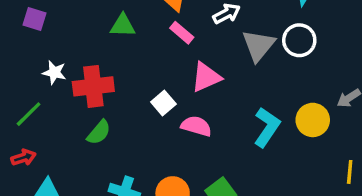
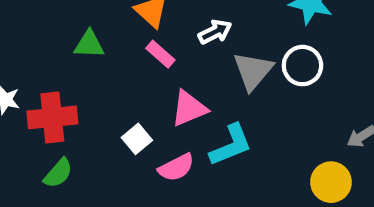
yellow circle: (313, 120) -> (331, 182), moved
pink semicircle: (196, 126) -> (176, 167), turned 136
cyan L-shape: (267, 127) -> (231, 145), moved, turned 33

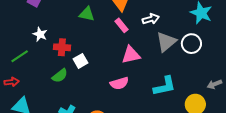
red cross: (52, 117) -> (62, 47), size x0.7
white square: (137, 139) -> (81, 61), moved
cyan L-shape: (231, 145) -> (165, 86), moved

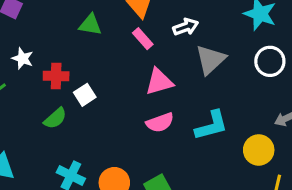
white circle: (191, 44) -> (270, 61), moved
pink semicircle: (119, 83) -> (160, 123), moved

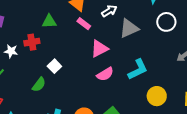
gray triangle: (210, 60) -> (129, 28), turned 30
red cross: (56, 76) -> (32, 42), moved
yellow circle: (259, 150) -> (157, 96), moved

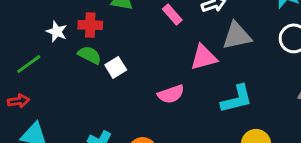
pink triangle: (99, 49) -> (204, 57), moved
pink semicircle: (105, 74) -> (171, 94), moved
green semicircle: (39, 85) -> (90, 55), moved, turned -112

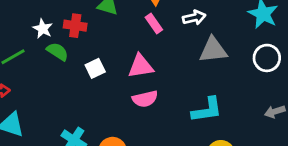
green semicircle: (90, 55) -> (58, 52), moved
pink triangle: (204, 57) -> (141, 66), moved

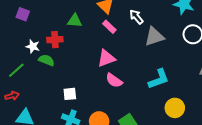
white arrow: (194, 18) -> (136, 17), turned -105
white square: (95, 68) -> (70, 94), moved, turned 32
pink semicircle: (145, 99) -> (114, 80), turned 60

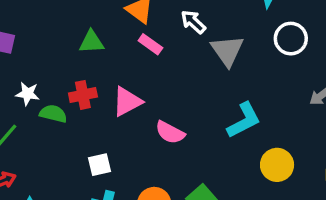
gray triangle: (154, 36) -> (227, 51), turned -40
red cross: (55, 40) -> (83, 95), moved
pink triangle: (106, 58) -> (127, 102), moved

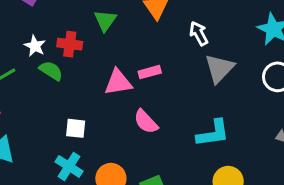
green triangle: (91, 42) -> (105, 20), turned 50
pink rectangle: (150, 44) -> (150, 72), moved, turned -70
red cross: (83, 95) -> (70, 44), moved

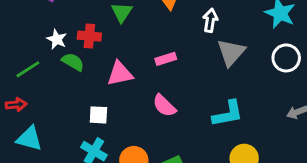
white arrow: (199, 33) -> (210, 20), turned 40
pink triangle: (118, 82) -> (120, 74), moved

